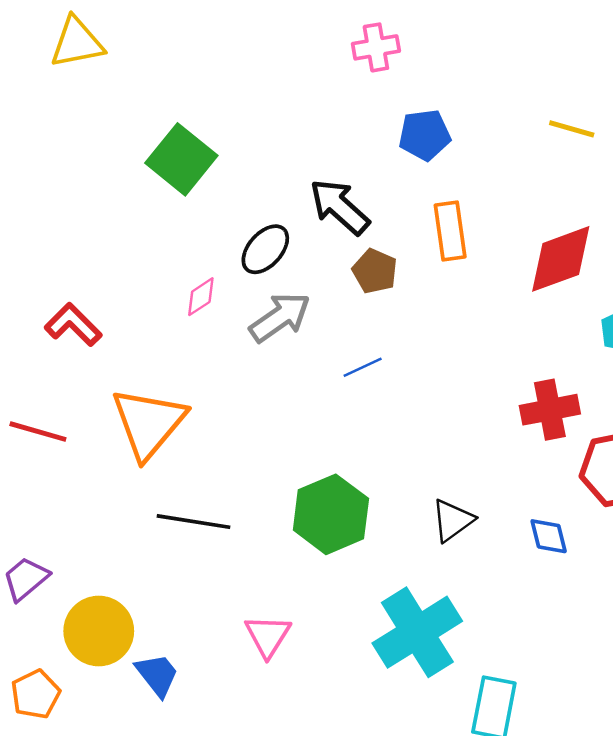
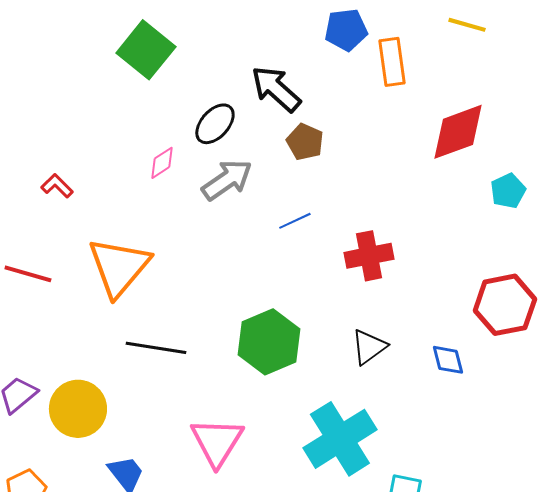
orange rectangle: (450, 231) -> (392, 62), moved
red L-shape: (73, 325) -> (57, 186), size x0.7
red cross: (550, 410) -> (369, 256), moved
yellow circle: (99, 631) -> (78, 409), moved
pink triangle: (268, 636) -> (217, 442), size x1.4

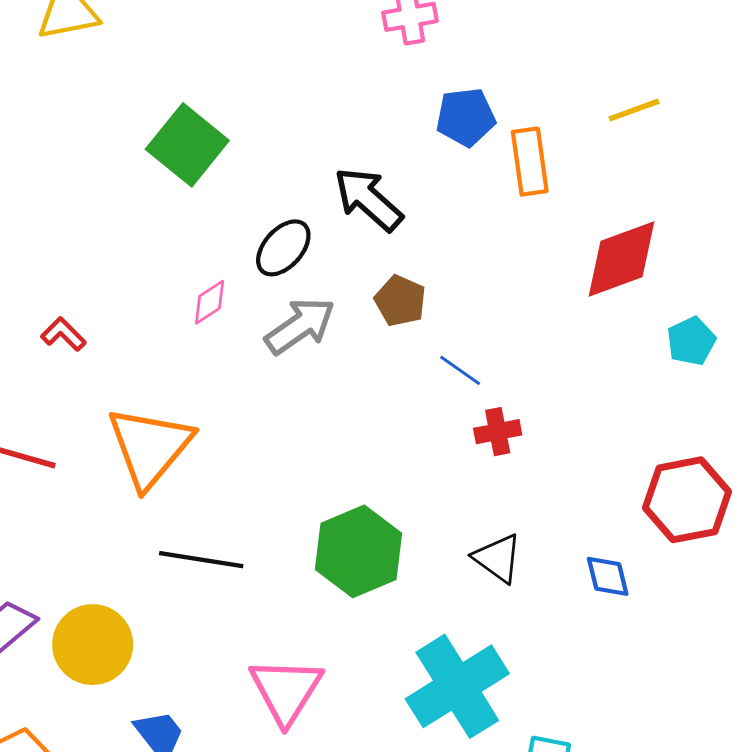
yellow line: (467, 25) -> (634, 110), turned -36
brown pentagon: (305, 142) -> (400, 301), moved
blue line: (295, 221) -> (460, 370), moved, turned 60
red cross: (369, 256) -> (498, 432), size x0.7
black triangle: (369, 347) -> (498, 558), turned -48

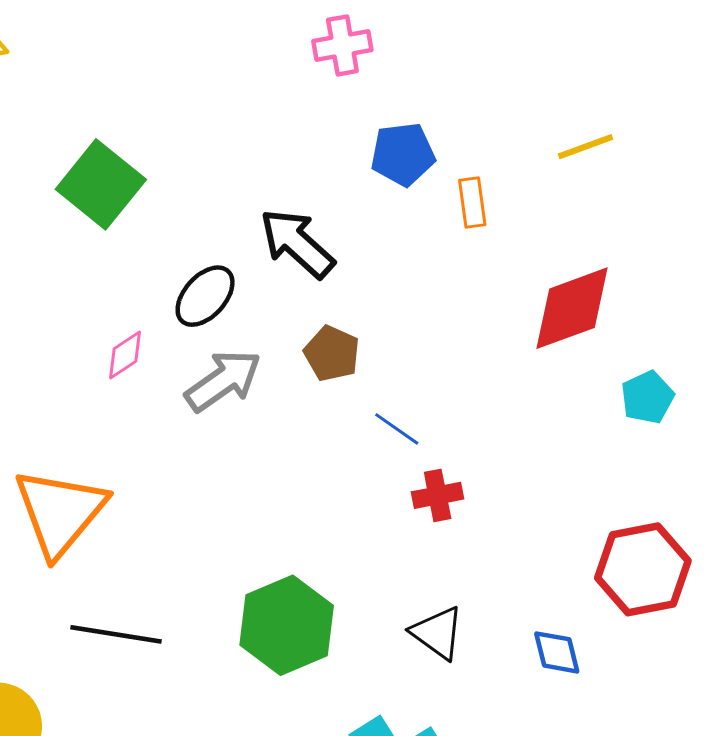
orange rectangle: (530, 162) -> (472, 202), size x0.7

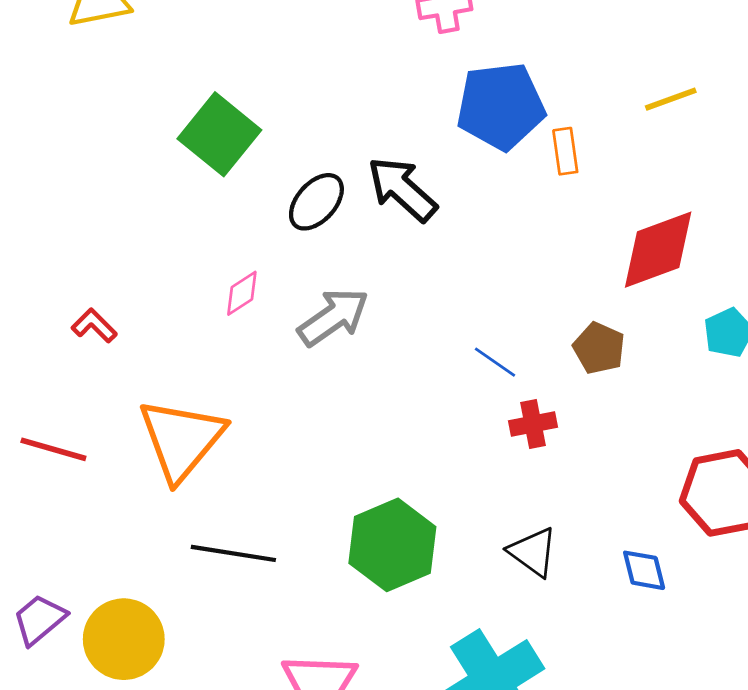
blue pentagon: (403, 154) -> (501, 106), size x1.5
black ellipse: (205, 296) -> (316, 202), moved
brown pentagon: (332, 353) -> (599, 348), moved

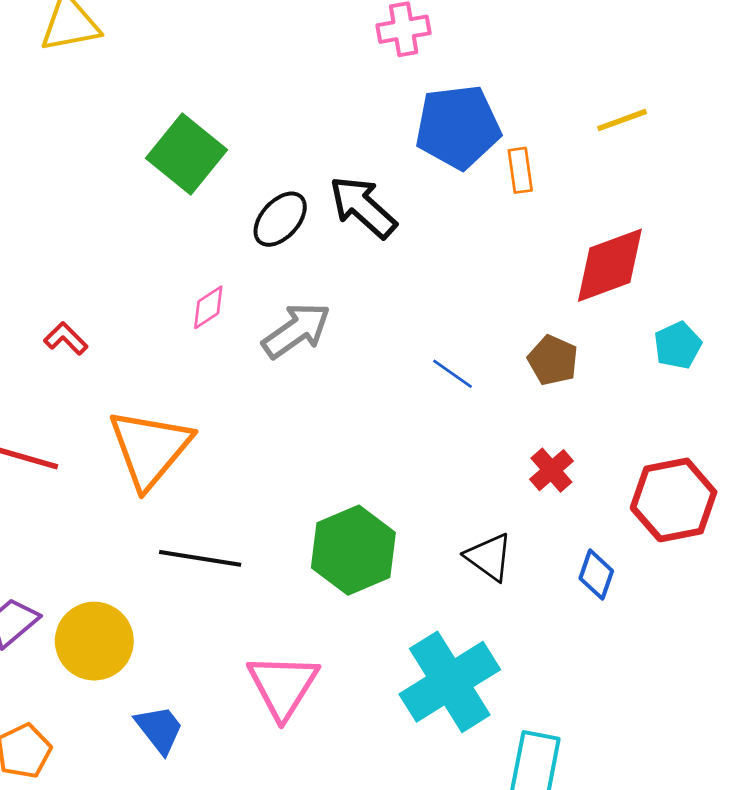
red cross: (533, 424) -> (551, 470), moved, turned -30
blue diamond: (644, 570) -> (596, 575), turned 33

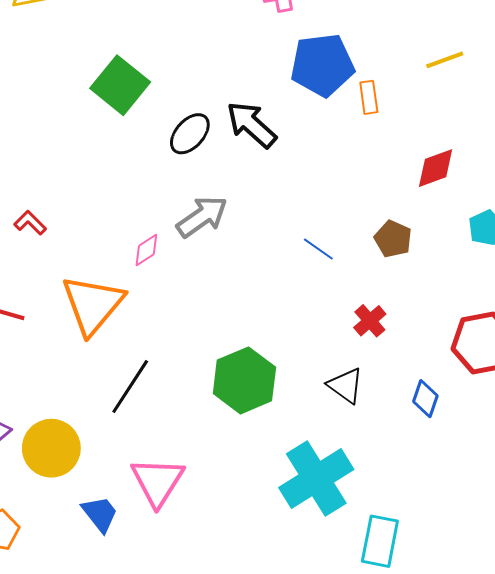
red diamond: (610, 265) -> (436, 168), size x0.7
pink diamond: (208, 307) -> (146, 250), moved
red cross: (551, 470) -> (370, 321), moved
black line: (200, 558) -> (130, 386), turned -66
pink triangle: (283, 686) -> (157, 482), moved

